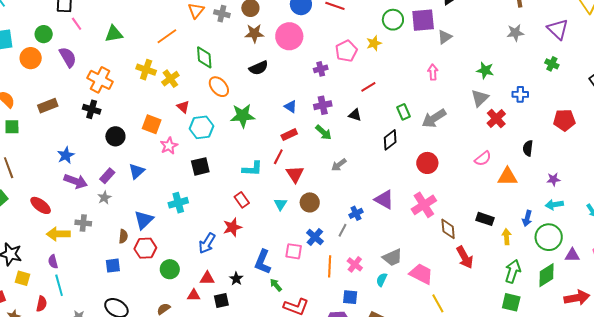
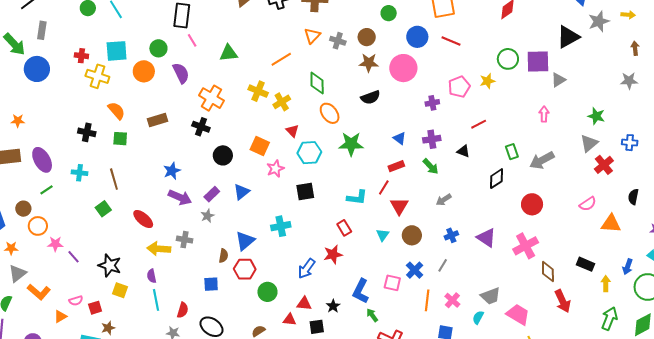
blue cross: (356, 213) -> (451, 235), moved
red semicircle: (42, 304) -> (183, 310), moved

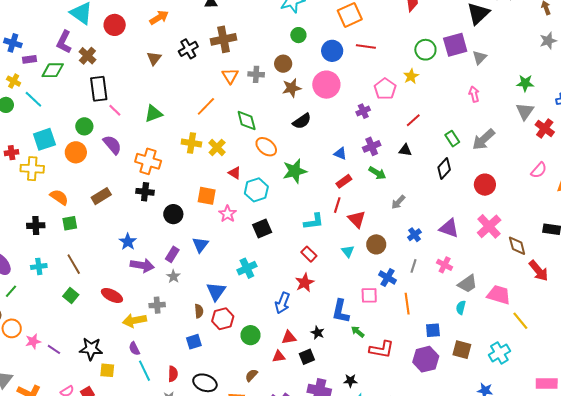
pink cross: (452, 300) -> (445, 265), moved

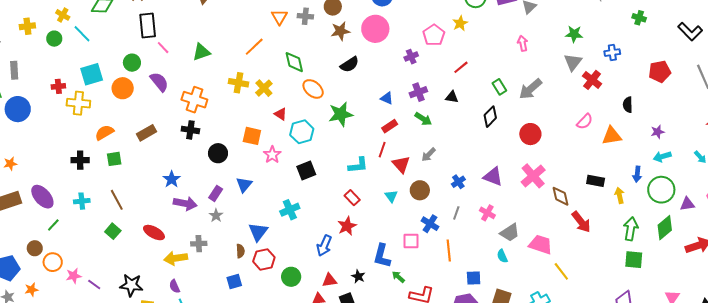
orange semicircle: (59, 197) -> (104, 133), turned -66
gray arrow: (398, 202) -> (429, 155), moved
cyan semicircle: (461, 307) -> (502, 256), turned -40

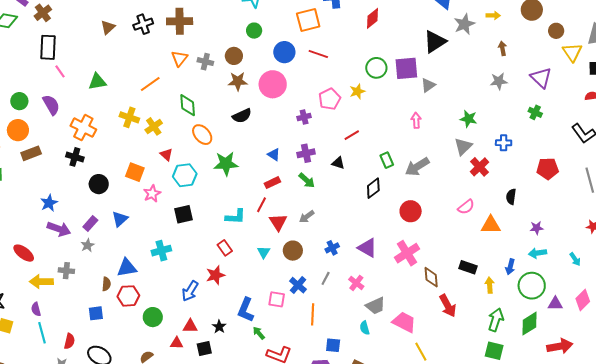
green circle: (132, 63) -> (19, 101), moved
orange circle: (123, 88) -> (18, 130), moved
blue triangle: (258, 232) -> (127, 268), turned 35

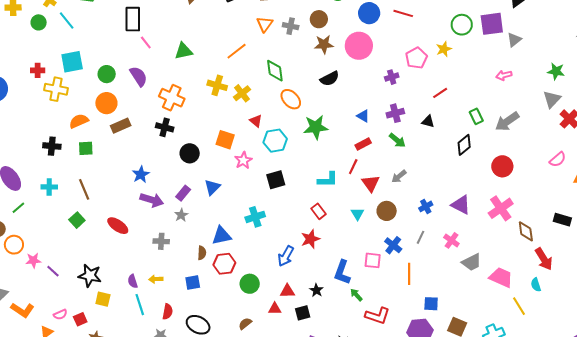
pink arrow: (416, 120) -> (504, 75), turned -98
yellow arrow: (41, 282) -> (156, 279), moved, size x0.6
cyan semicircle: (365, 328) -> (536, 285), moved

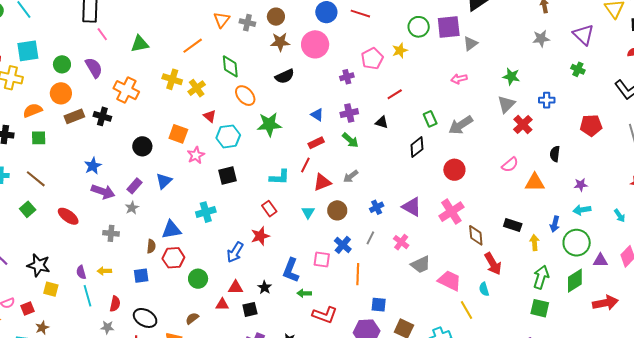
black cross: (165, 127) -> (102, 116), moved
red triangle: (371, 183) -> (322, 182), turned 42
brown line: (84, 189) -> (36, 179), turned -30
green arrow: (356, 295) -> (304, 293), turned -48

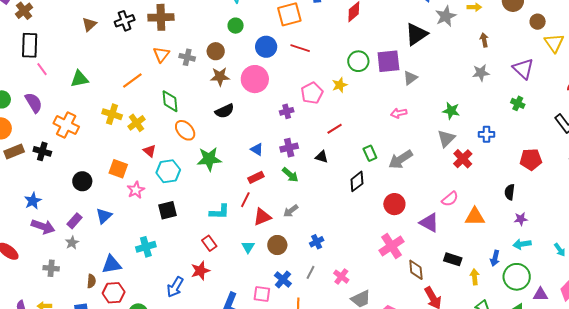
black semicircle: (555, 154) -> (510, 192), moved
purple triangle: (412, 207) -> (429, 223), moved

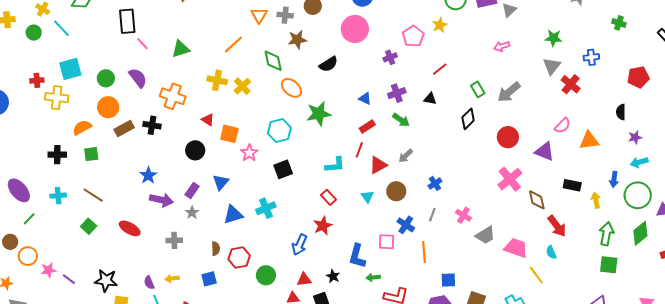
brown star: (220, 77) -> (297, 40), moved
red triangle: (150, 151) -> (208, 120), moved
blue triangle: (112, 264) -> (233, 215), moved

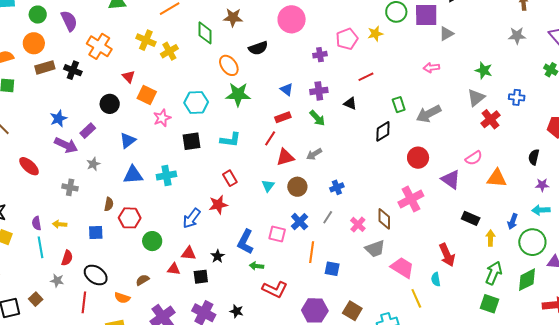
orange ellipse: (291, 88) -> (229, 65), moved
cyan L-shape: (335, 165) -> (230, 140), moved
purple rectangle: (192, 191) -> (88, 131), moved
brown diamond: (537, 200) -> (384, 219), moved
blue square: (448, 280) -> (332, 269), moved

